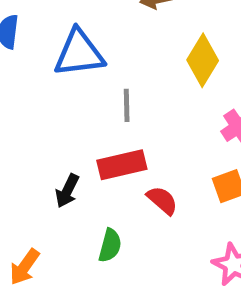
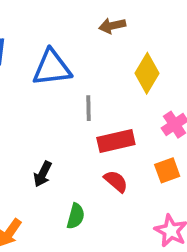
red rectangle: (122, 165) -> (116, 141), moved

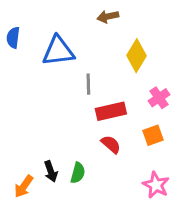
black arrow: (43, 174) -> (51, 171), moved, turned -45

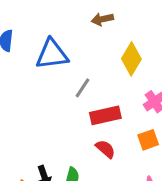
gray line: (88, 84) -> (82, 88), turned 35

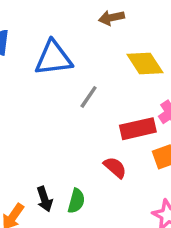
yellow diamond: (131, 59) -> (145, 64), turned -64
red rectangle: (105, 115) -> (138, 129), moved

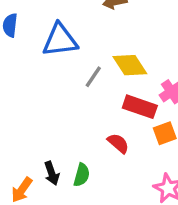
yellow diamond: (145, 64) -> (130, 65), moved
red rectangle: (138, 129) -> (140, 107), turned 32

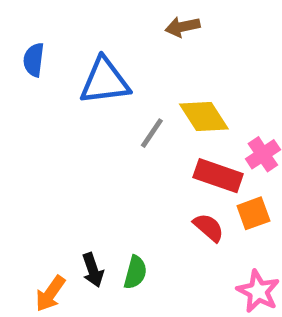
red semicircle: (118, 143) -> (209, 228), moved

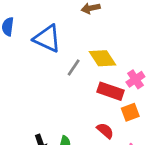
blue triangle: (105, 81) -> (47, 39), turned 32
red semicircle: (209, 228) -> (105, 131), moved

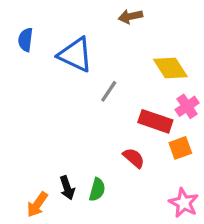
yellow diamond: (103, 58) -> (170, 68), moved
red semicircle: (105, 131) -> (134, 158), moved

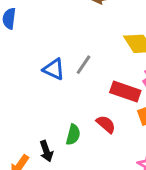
blue triangle: (75, 55) -> (54, 69), moved, size x0.7
green semicircle: (97, 190) -> (73, 135), moved

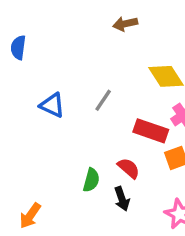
blue triangle: (54, 69) -> (52, 105), moved
black arrow: (46, 151) -> (122, 199), moved

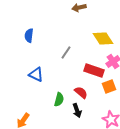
blue semicircle: (18, 48) -> (29, 36), moved
blue triangle: (52, 105) -> (36, 74), moved

